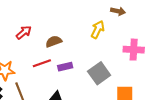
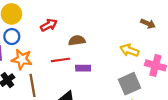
yellow arrow: (98, 30) -> (129, 50), moved, turned -108
gray square: (99, 73) -> (130, 84), moved

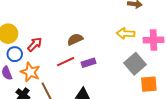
red arrow: (49, 25) -> (35, 44), moved
orange star: (22, 59) -> (30, 72), turned 30

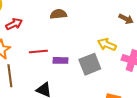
brown semicircle: (75, 39) -> (58, 14), moved
gray square: (135, 64) -> (90, 64), moved

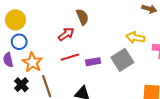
brown semicircle: (58, 14) -> (82, 17), turned 84
red arrow: (14, 24) -> (66, 34), moved

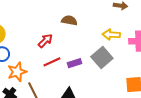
brown semicircle: (82, 17) -> (69, 20), moved, turned -49
orange star: (32, 62) -> (17, 72), turned 30

